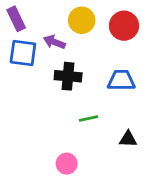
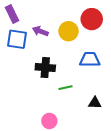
yellow circle: (82, 20) -> (69, 31), moved
black cross: (68, 76) -> (45, 68), moved

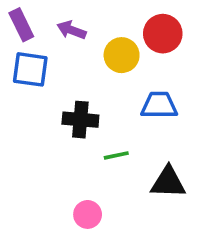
purple arrow: (40, 31) -> (71, 30), moved
black triangle: (95, 103) -> (168, 182), size x1.5

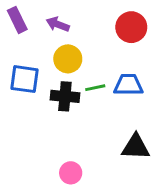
yellow circle: (122, 55) -> (68, 59), moved
blue square: (30, 69) -> (25, 79), moved
green line: (116, 155) -> (95, 88), moved

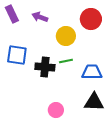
yellow circle: (68, 59) -> (66, 36), moved
blue trapezoid: (128, 85) -> (92, 72), moved
pink circle: (71, 173) -> (56, 110), moved

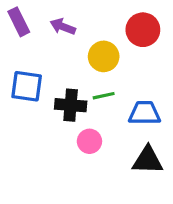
pink circle: (56, 110) -> (89, 141), moved

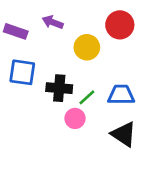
purple rectangle: (19, 22) -> (16, 31), moved, turned -45
green line: (104, 96) -> (87, 97), moved, turned -30
black triangle: (148, 160) -> (124, 134), turned 32

